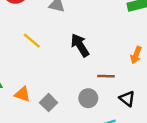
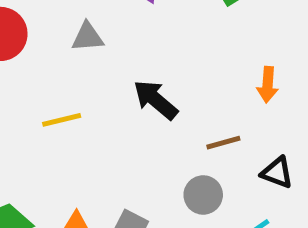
yellow line: (32, 41) -> (62, 120), turned -36

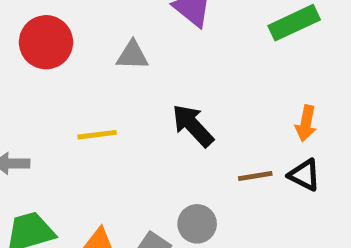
black triangle: (277, 173) -> (304, 175), moved
gray circle: (203, 195) -> (197, 224), moved

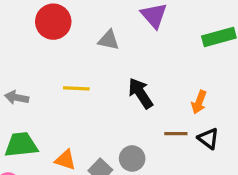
orange arrow: (306, 123) -> (199, 102), moved

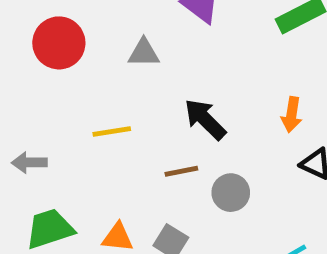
brown line: (176, 134) -> (181, 171), moved
gray circle: (132, 158) -> (231, 193), moved

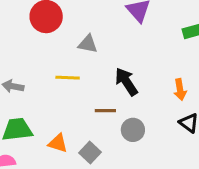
gray triangle: (144, 53) -> (88, 44), moved
orange arrow: (292, 115) -> (180, 90), turned -30

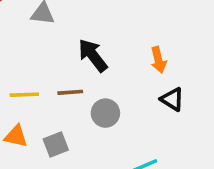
yellow line: (68, 78) -> (24, 95), moved
gray square: (90, 152) -> (56, 144), turned 30

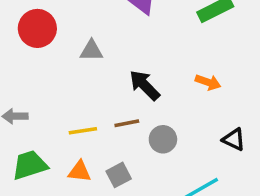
orange arrow: (158, 60) -> (208, 82), turned -50
black triangle: (172, 99) -> (234, 139), moved

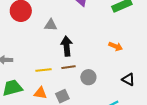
black arrow: (144, 85) -> (67, 46), moved, turned 36

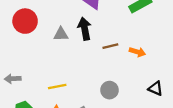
black arrow: (67, 46) -> (85, 29), moved
brown line: (68, 67) -> (110, 46), moved

